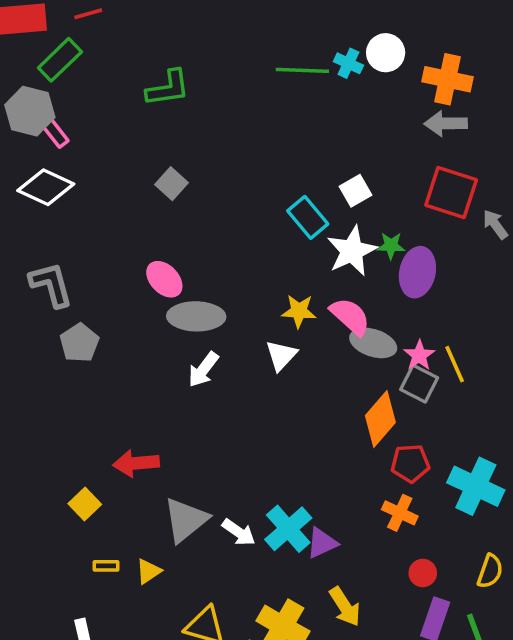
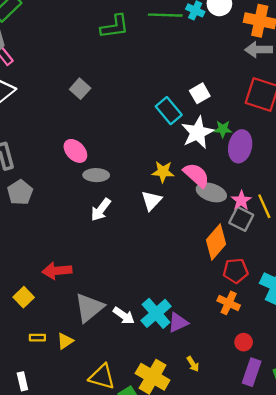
green L-shape: (168, 88) -> (115, 27), moved
gray ellipse: (196, 316) -> (96, 175), size x0.7
yellow arrow: (345, 607) -> (193, 364), size x0.6

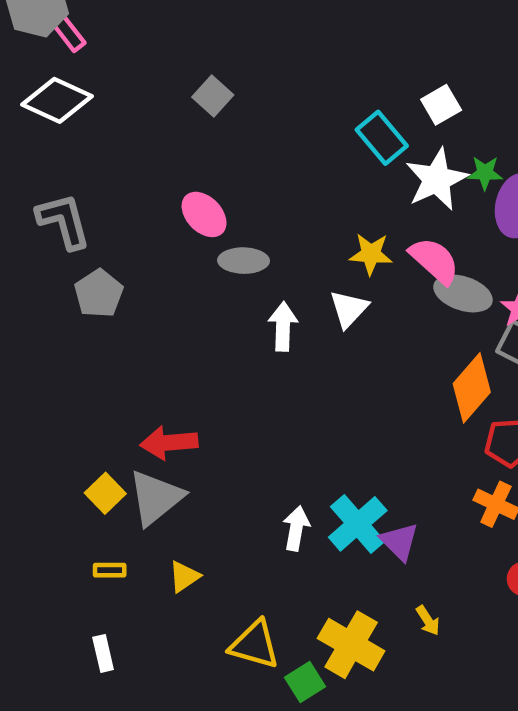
white arrow: (101, 210) -> (283, 326), moved, turned 145
gray triangle: (89, 308) -> (156, 498), moved
white arrow: (124, 316) -> (296, 528), turned -115
purple triangle: (178, 323) -> (399, 542), turned -50
yellow rectangle: (37, 338) -> (110, 570), moved

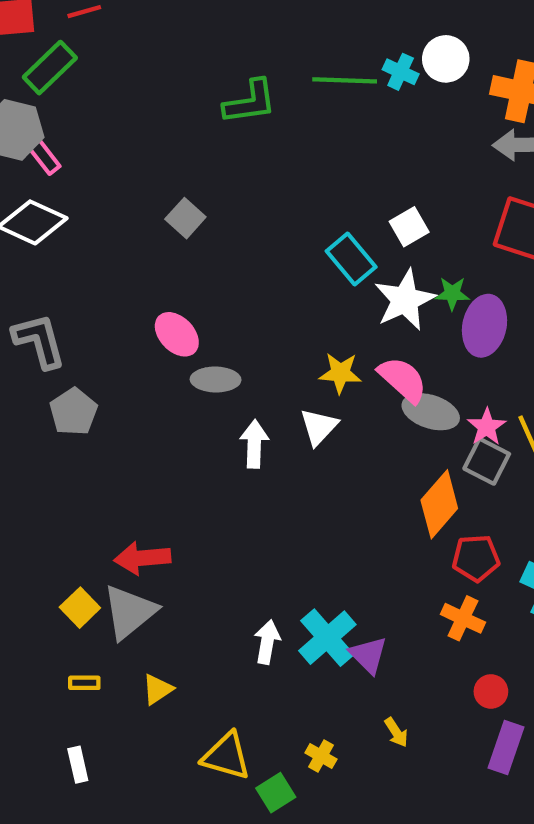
yellow cross: (351, 645) -> (321, 756), size x0.5

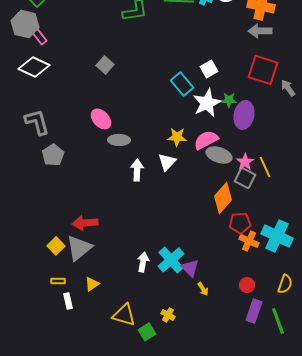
pink semicircle: (403, 379) -> (206, 140), turned -70
orange cross: (463, 618) -> (249, 241), moved
yellow arrow: (396, 732) -> (203, 289), moved
white rectangle: (78, 765) -> (68, 301), moved

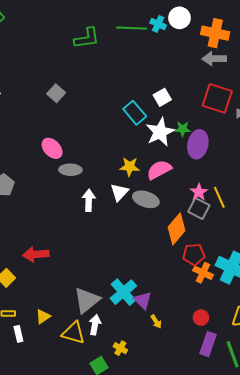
gray ellipse: (219, 155) -> (146, 199), moved
gray triangle: (79, 248) -> (87, 300), moved
white arrow: (143, 262) -> (95, 325), moved
yellow triangle: (124, 315) -> (73, 333), moved

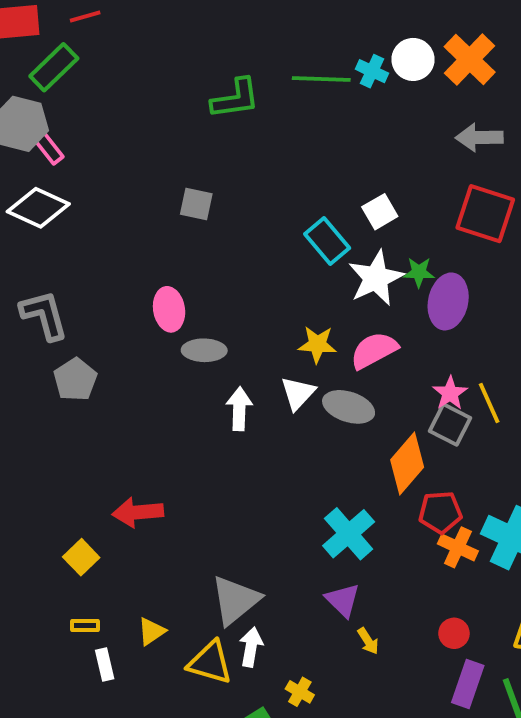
orange cross: (215, 33) -> (470, 59), moved, turned 32
gray square: (56, 93) -> (196, 204), moved, turned -30
pink ellipse: (52, 148) -> (169, 309), turned 35
cyan cross: (123, 292) -> (349, 534), moved

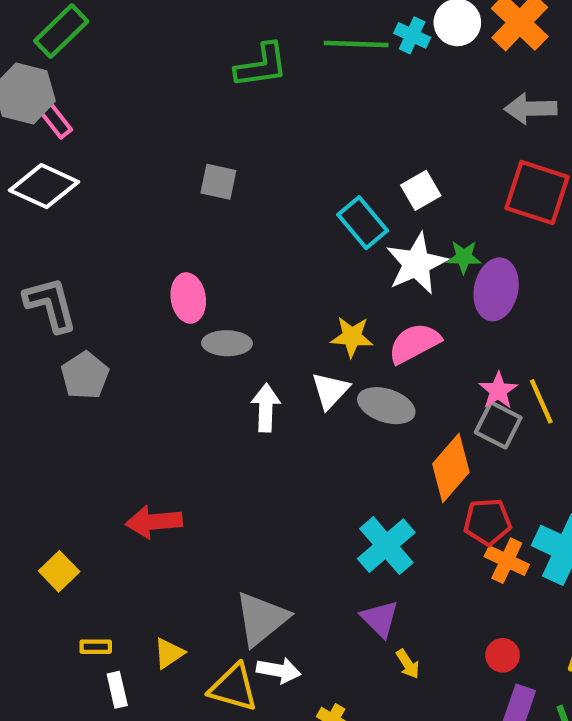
yellow square: (81, 557) -> (59, 571), moved
white arrow: (251, 647) -> (279, 670), turned 90

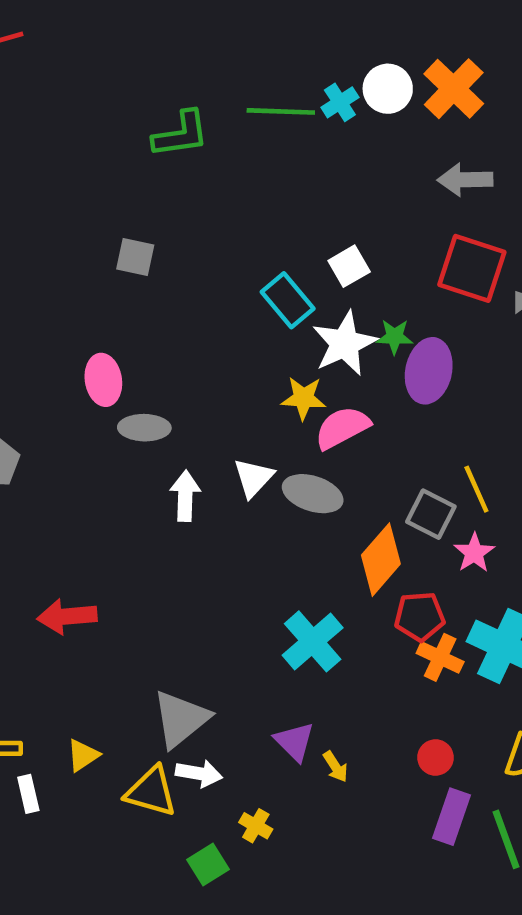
cyan cross: (412, 35) -> (340, 102), turned 32
yellow star: (352, 337) -> (304, 398), moved
pink star: (498, 391) -> (474, 553), moved
purple triangle: (380, 619) -> (294, 742), moved

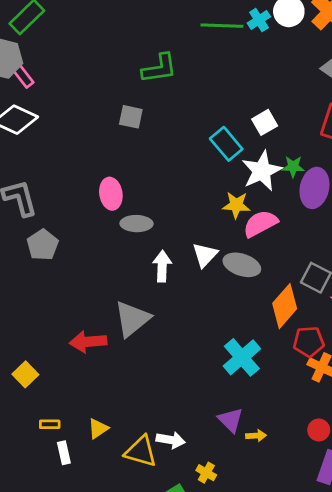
green L-shape: (181, 134) -> (159, 68), moved
gray triangle: (181, 719) -> (132, 319), moved
yellow arrow: (335, 767) -> (256, 436), turned -60

